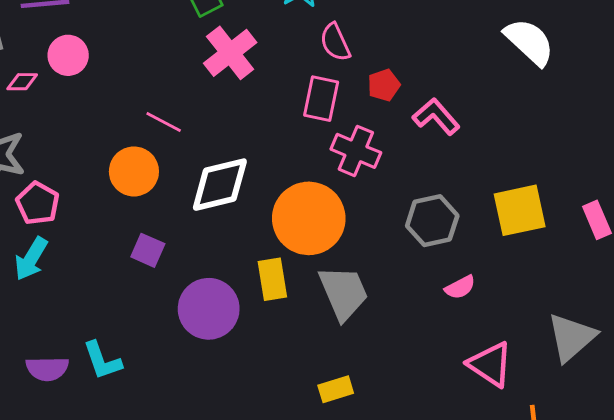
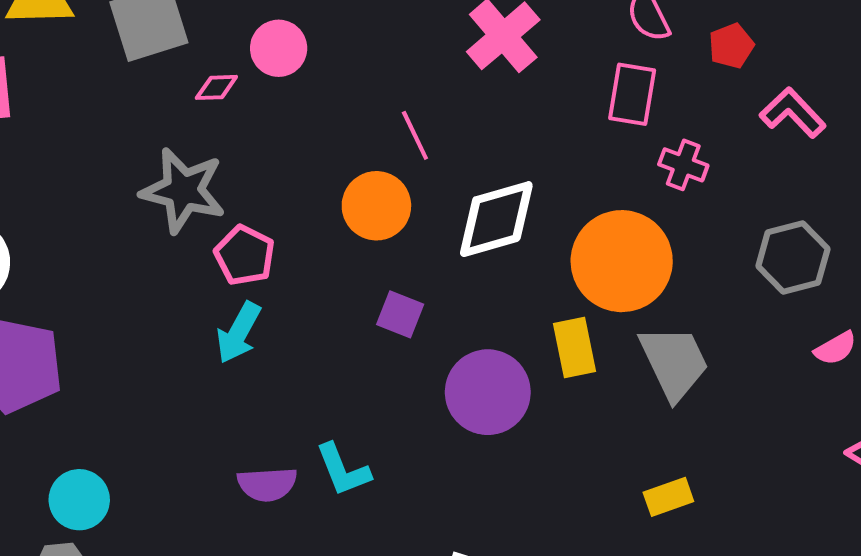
red pentagon: (384, 85) -> (731, 46), moved
pink line: (164, 122) -> (415, 135), turned 39
pink cross: (356, 151) -> (683, 165), size x0.7

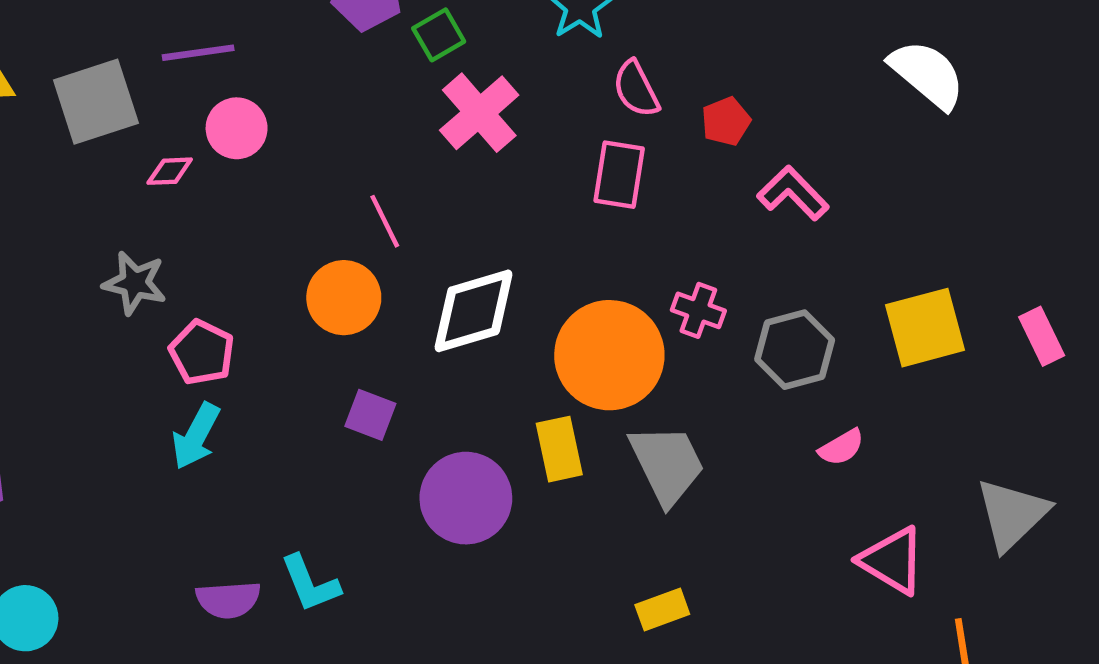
pink cross: (683, 165) -> (698, 310), moved
gray star: (183, 191) -> (135, 283), size x0.7

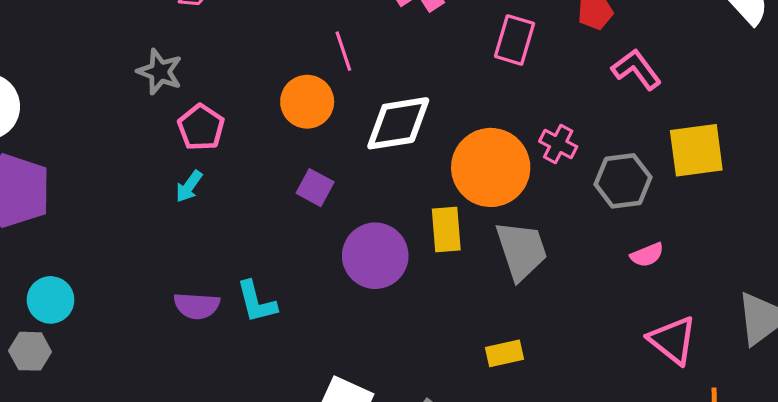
yellow square: (925, 328) -> (696, 150), moved
cyan arrow: (196, 436) -> (189, 186), size x0.7

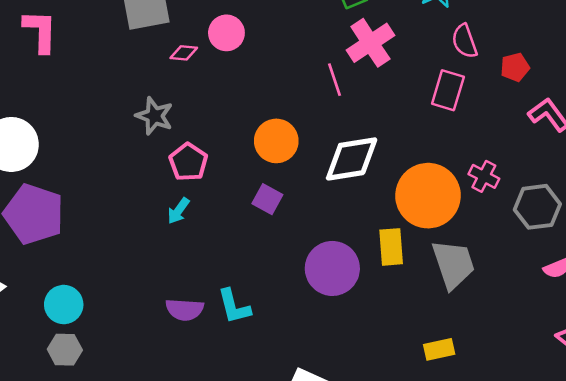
pink line: (343, 51) -> (334, 80), moved
purple square: (315, 188) -> (267, 199), moved
gray hexagon: (30, 351) -> (65, 350), moved

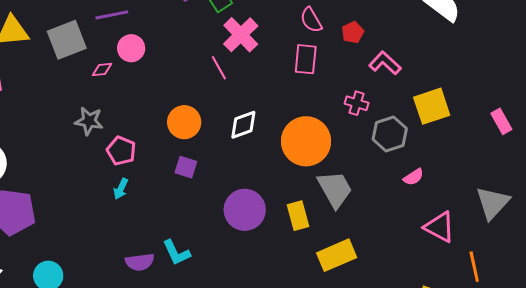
white diamond: (352, 159) -> (243, 125), size x0.7
pink cross: (484, 176) -> (357, 103), moved
yellow rectangle: (391, 247) -> (298, 216), moved
yellow rectangle: (439, 349) -> (337, 255), size x1.6

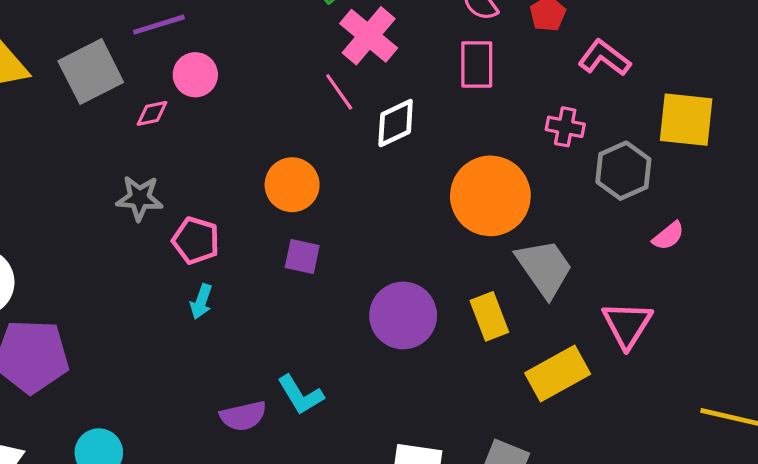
yellow square: (432, 106) -> (686, 120), turned 30
white diamond: (243, 125) -> (396, 123), moved
pink triangle: (440, 227) -> (627, 325), moved, turned 40

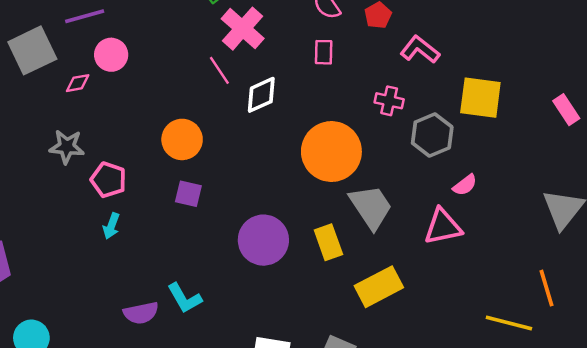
pink rectangle: (477, 64) -> (324, 52), size x0.7
pink triangle: (627, 325) -> (443, 227), moved, turned 45

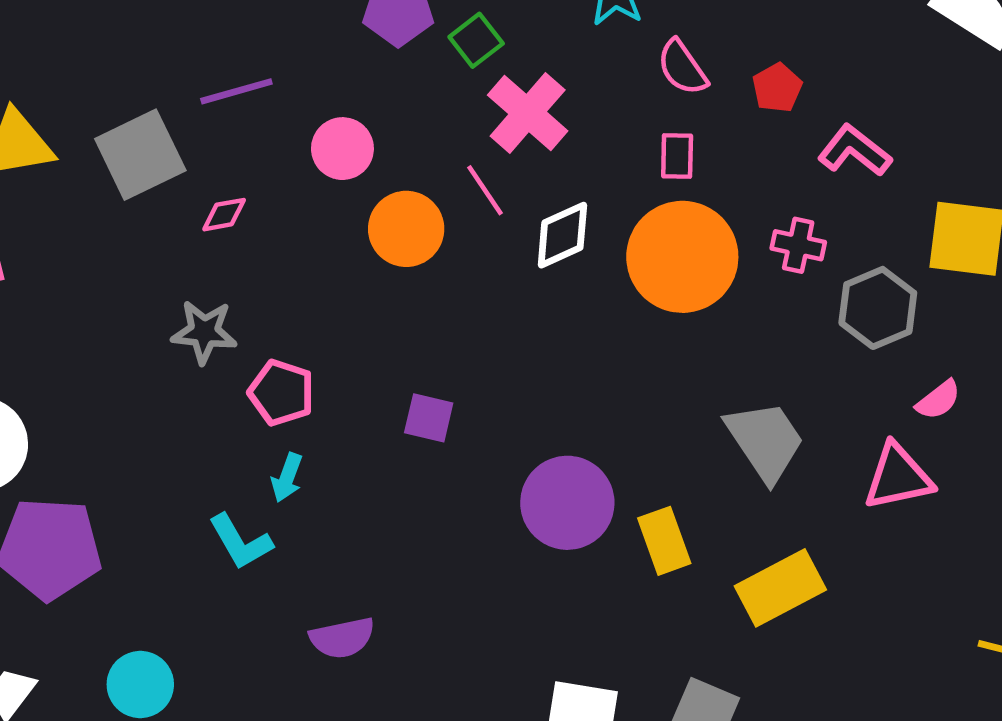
pink circle: (111, 55) -> (342, 149), moved
orange circle: (182, 139) -> (406, 229), moved
orange circle: (331, 152) -> (682, 257), moved
yellow rectangle: (328, 242) -> (664, 541), moved
cyan L-shape: (185, 298) -> (241, 542), moved

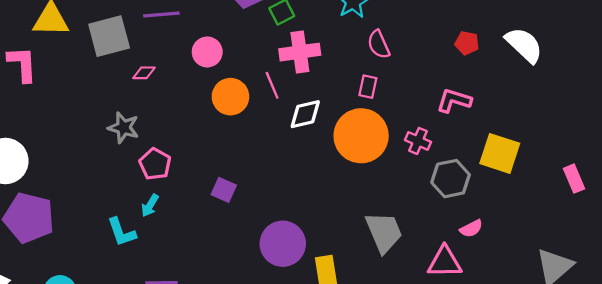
red pentagon: (777, 88) -> (467, 43), moved, turned 30
pink cross: (528, 113) -> (300, 52), turned 30
pink L-shape: (855, 151) -> (454, 101), turned -32

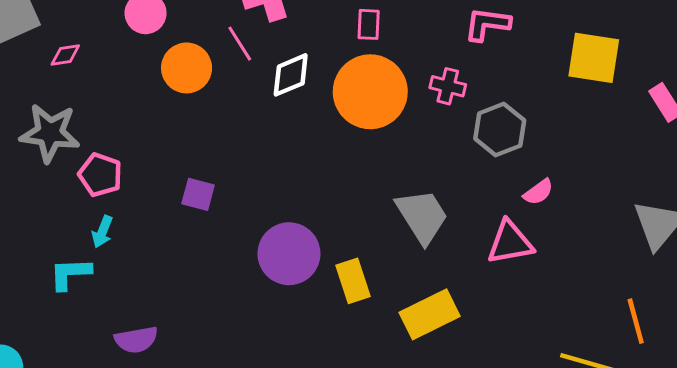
gray star: (124, 128) -> (50, 133), size x1.4
yellow square: (500, 153) -> (594, 58), moved
cyan L-shape: (122, 232) -> (70, 274), turned 116

